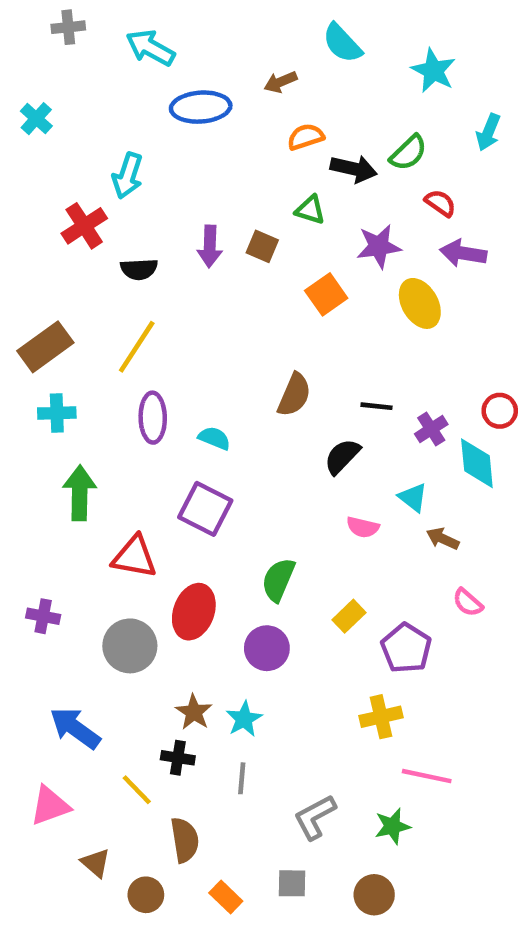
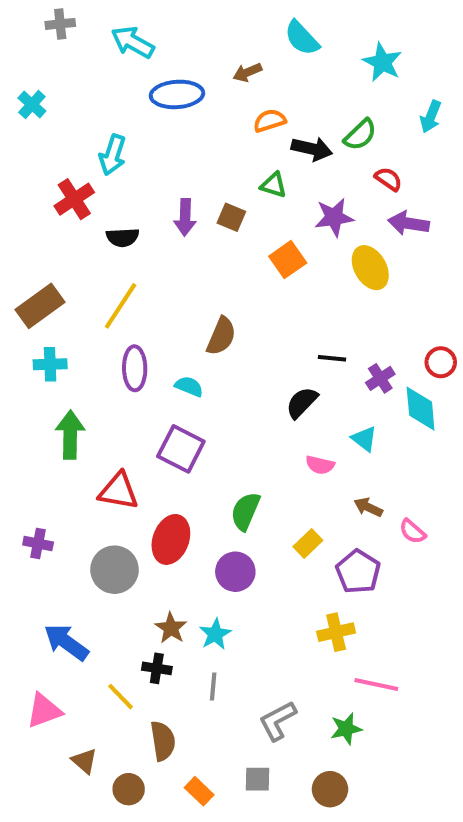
brown semicircle: (294, 395) -> (221, 336), moved
brown arrow: (443, 539) -> (368, 507), moved

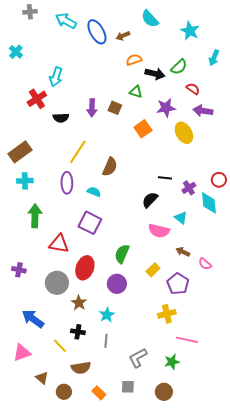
blue ellipse: (177, 94) -> (97, 32), moved, turned 65
yellow line: (121, 306) -> (78, 152), moved
pink semicircle: (320, 465) -> (159, 231), size x1.5
brown star: (171, 628) -> (79, 303), moved
brown semicircle: (163, 741) -> (81, 368), turned 90

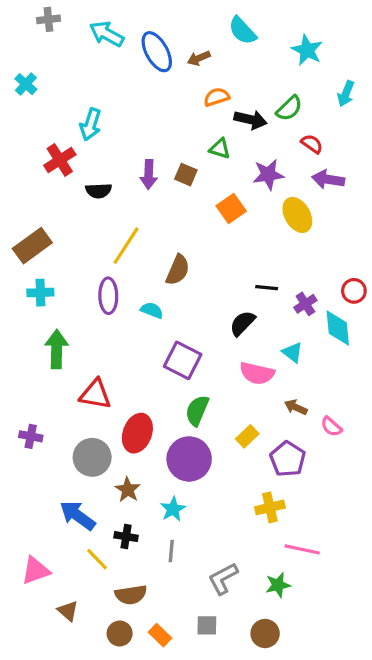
purple square: (90, 223) -> (183, 360), moved
purple circle: (117, 284) -> (189, 459), size x1.4
blue arrow: (33, 319) -> (78, 516), moved
brown circle: (64, 392) -> (120, 634), moved

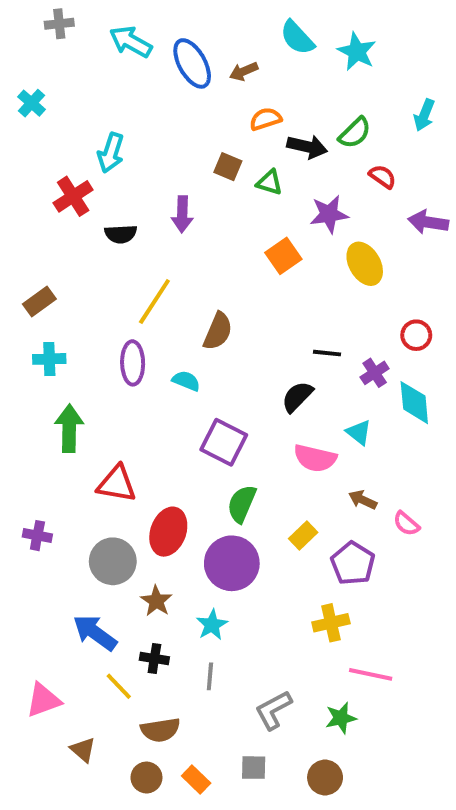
cyan star: (307, 50) -> (357, 52), moved
brown square: (186, 175) -> (228, 167), moved
purple arrow: (328, 179) -> (428, 222), moved
brown rectangle: (32, 246) -> (39, 301), size x0.7
red circle: (354, 291) -> (416, 335), moved

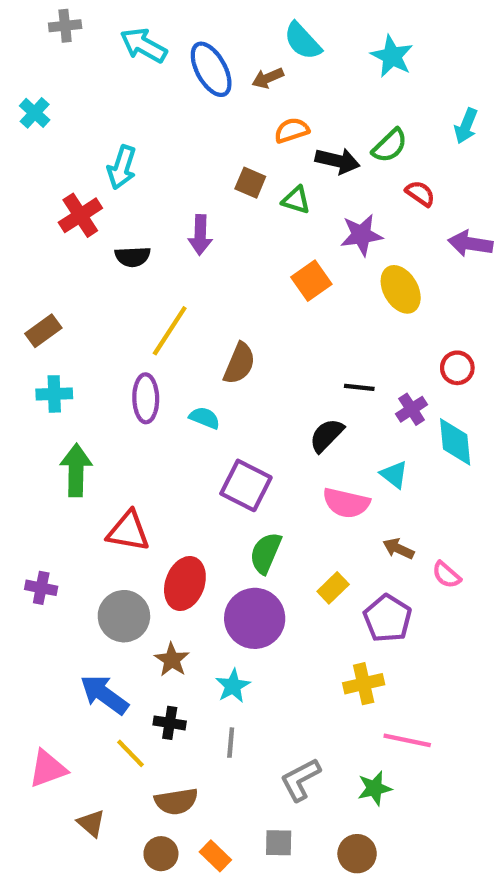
cyan semicircle: (297, 38) -> (303, 41), moved

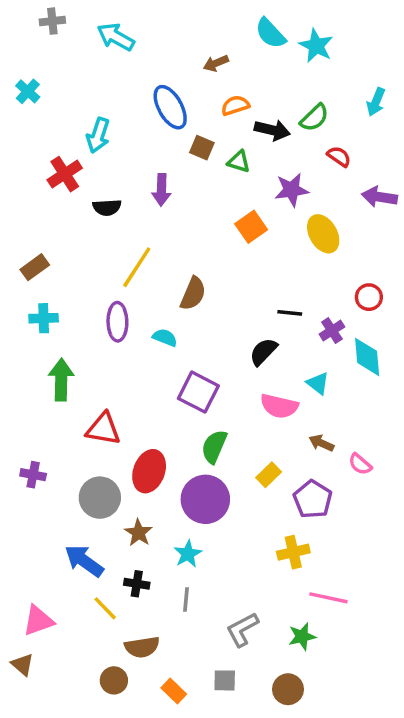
cyan semicircle: (303, 41) -> (270, 33), moved
blue ellipse: (211, 69) -> (170, 107), moved
brown triangle: (91, 823) -> (22, 665), moved
brown circle: (161, 854) -> (114, 680), moved

